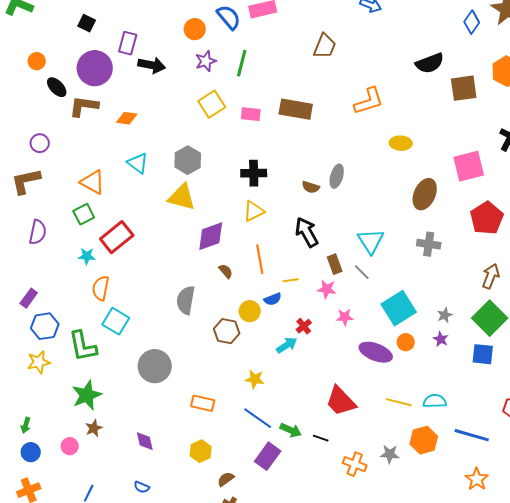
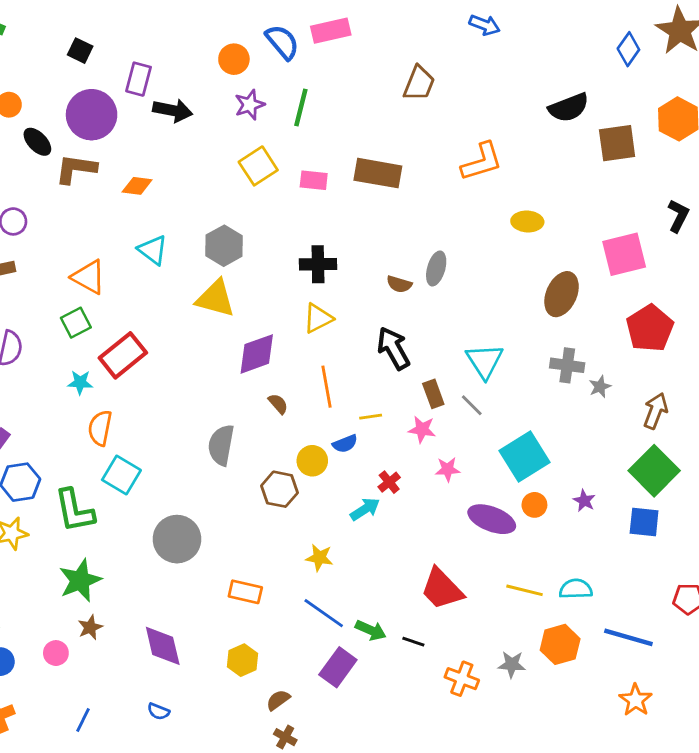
gray star: (445, 315) -> (600, 387), moved
purple diamond: (145, 441) -> (163, 646), size x1.5

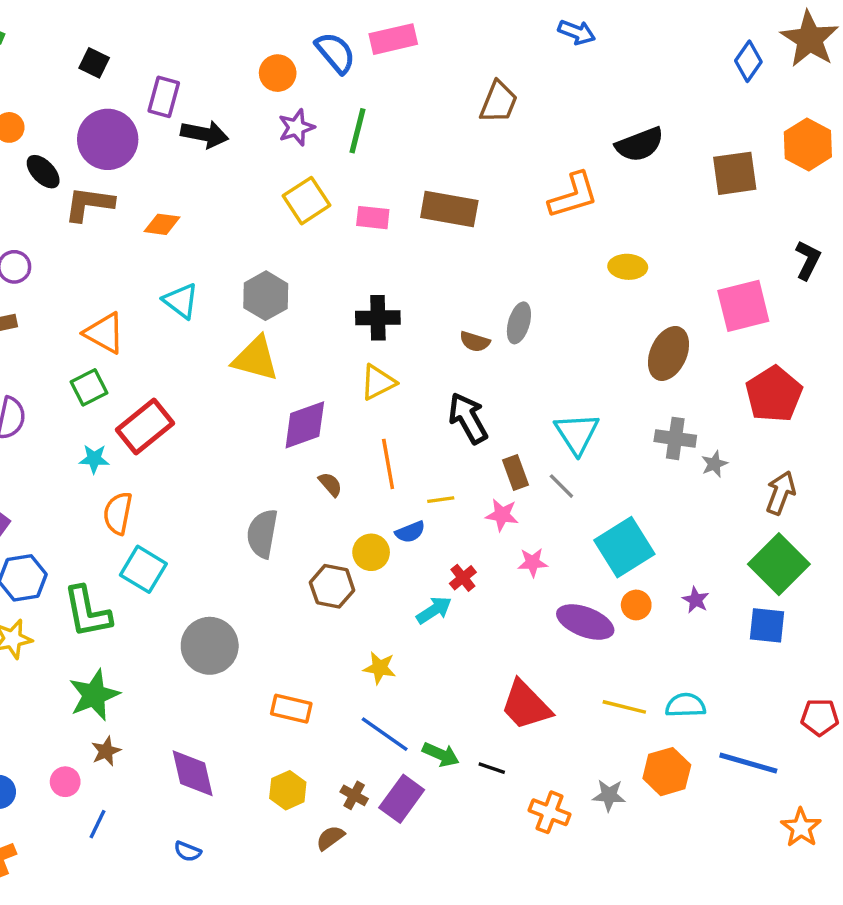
black semicircle: (569, 108) -> (640, 144), moved
orange star: (636, 700) -> (801, 828), moved
blue line: (83, 720) -> (97, 824), moved
brown cross: (285, 737) -> (354, 795), moved

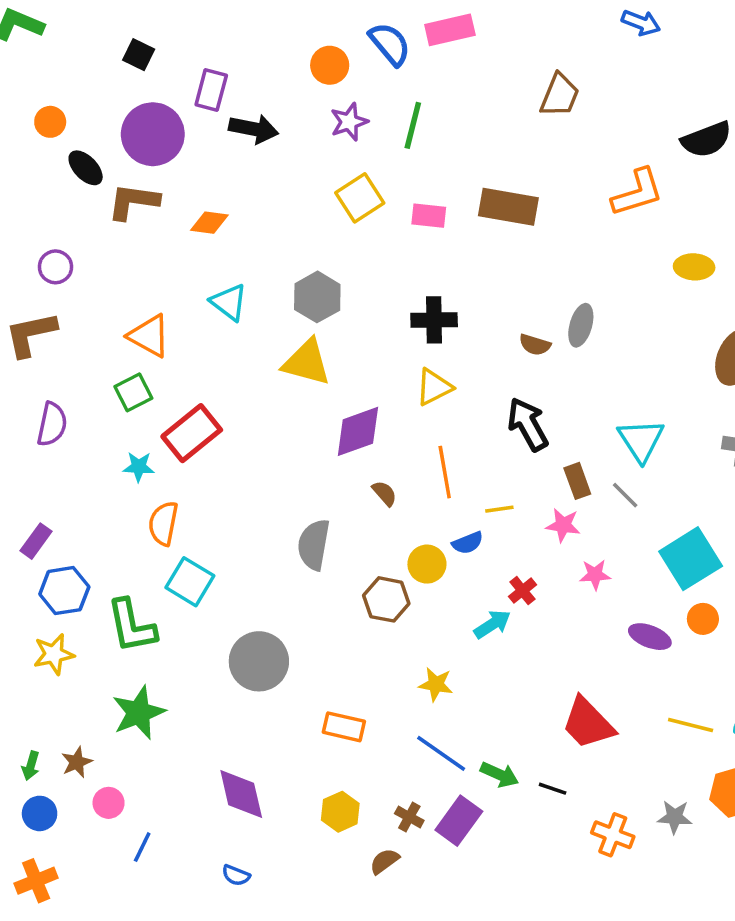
purple ellipse: (585, 622) -> (650, 637), size x0.7
brown star: (106, 751) -> (77, 762), moved

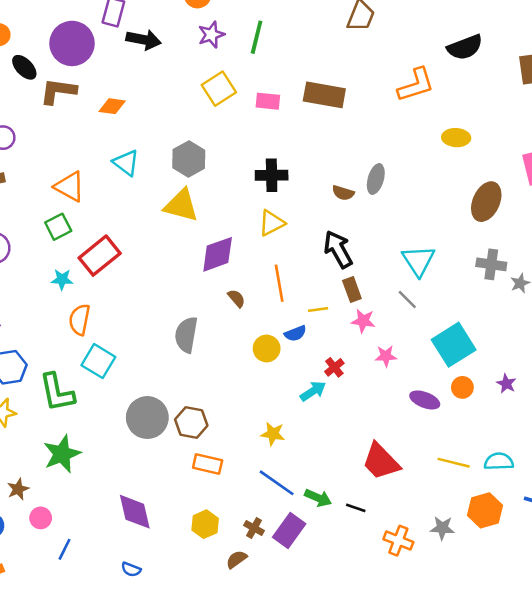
brown rectangle: (577, 481) -> (352, 289), moved
brown hexagon: (386, 599) -> (191, 423), moved

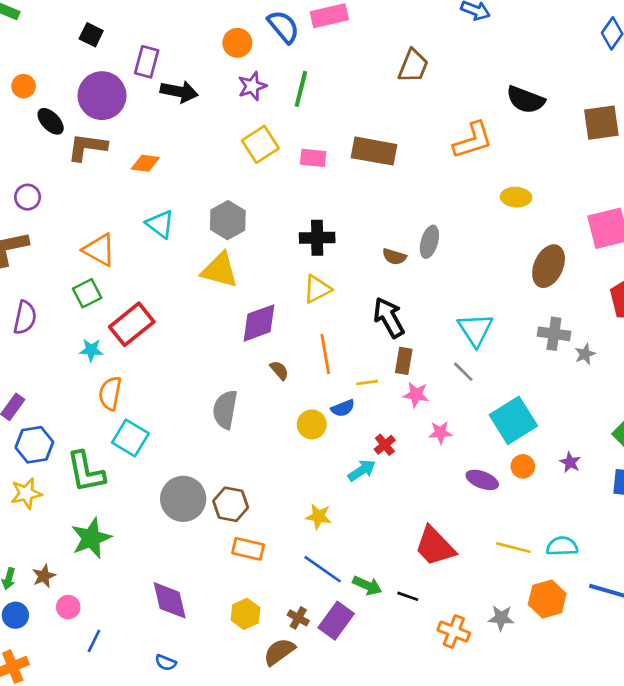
black semicircle: (465, 47) -> (526, 100), turned 42
brown rectangle: (352, 289) -> (404, 361), turned 30
brown semicircle: (236, 559) -> (279, 652), size x1.4

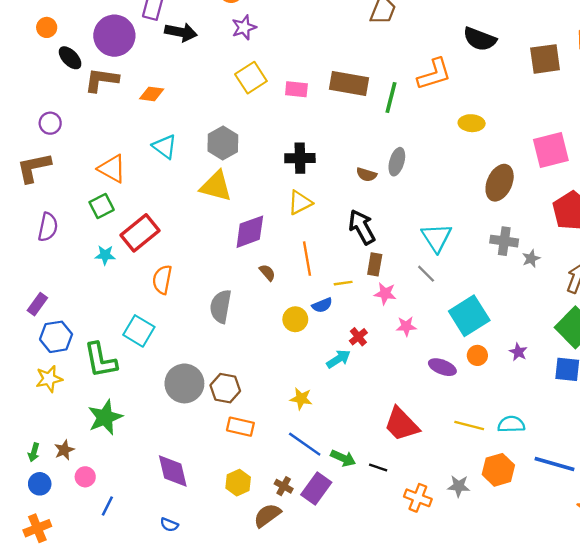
green line: (301, 89) -> (391, 97), moved
orange semicircle: (110, 393) -> (162, 280), moved

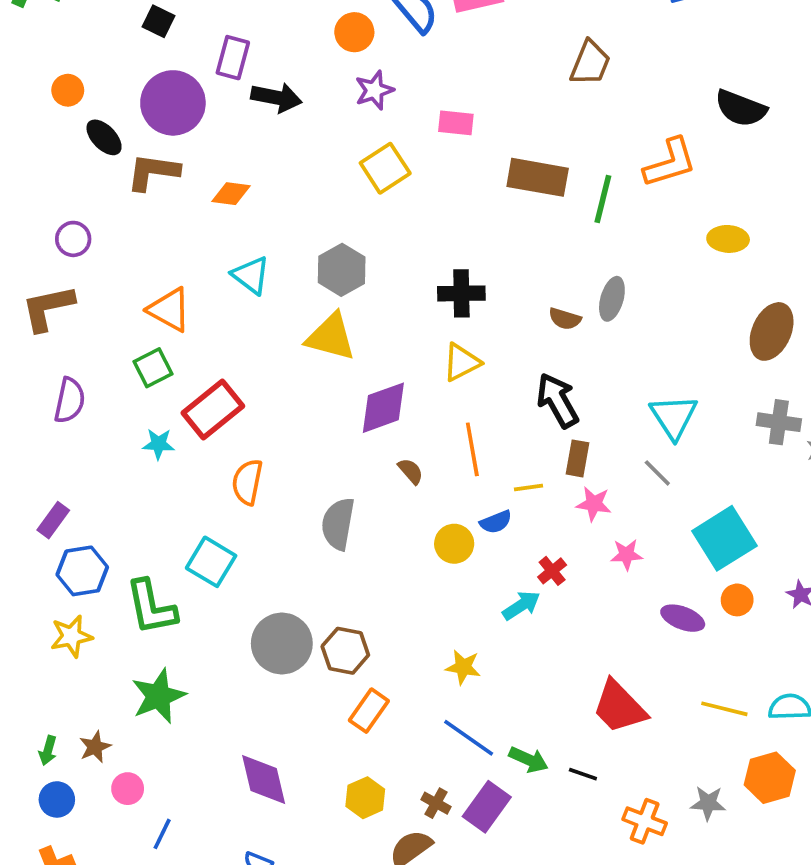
pink rectangle: (296, 89) -> (456, 123), moved
orange rectangle: (240, 427) -> (369, 711), turned -68

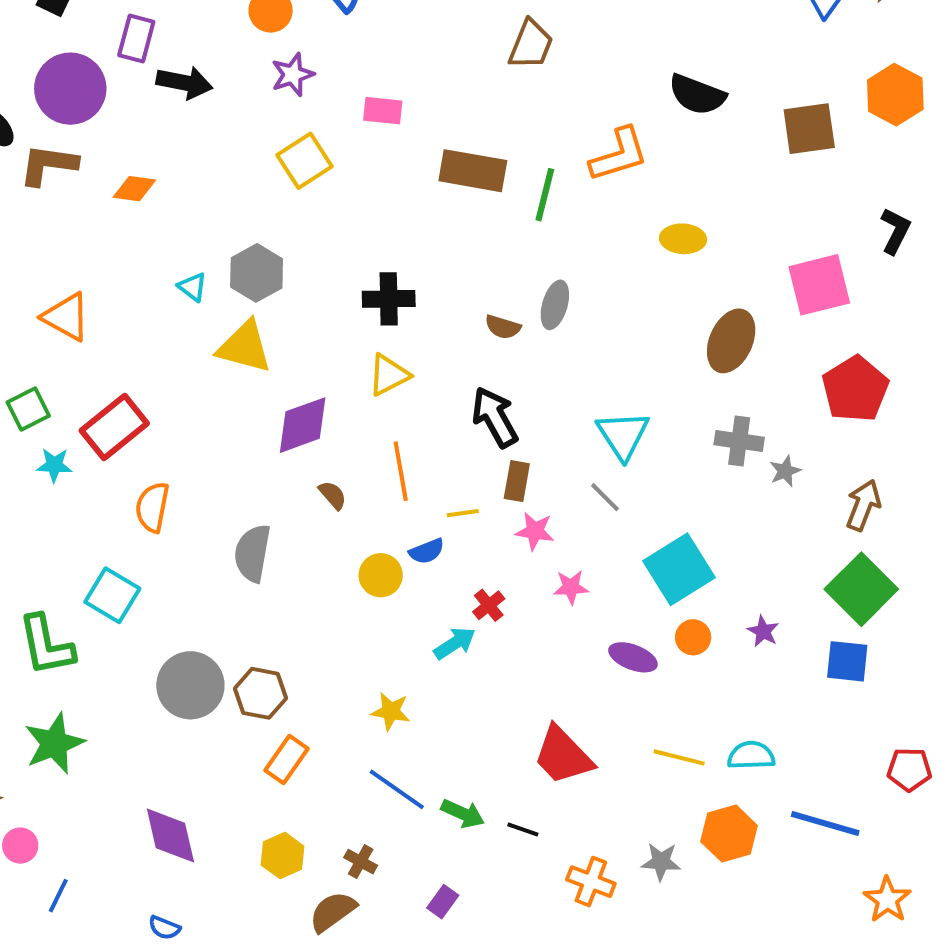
cyan triangle: (251, 275) -> (192, 287), moved, size x0.7
green square: (153, 368) -> (28, 409), moved
purple rectangle: (487, 807) -> (443, 902), moved, size x0.6

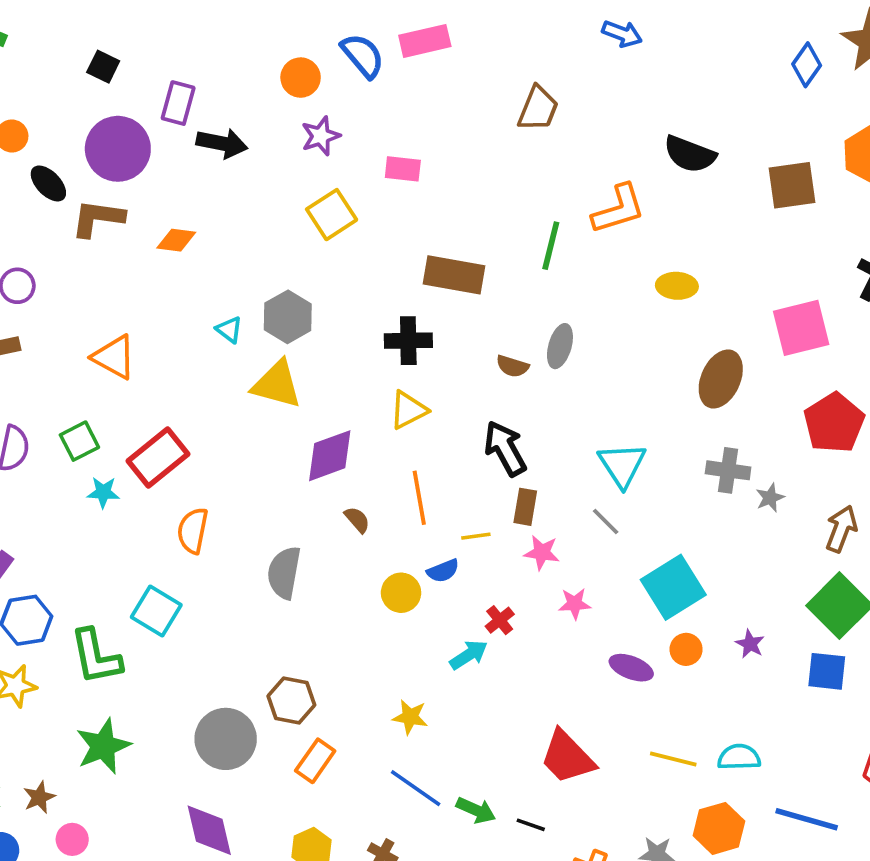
brown rectangle: (473, 171) -> (454, 275), moved
gray circle: (190, 685) -> (226, 739), moved

